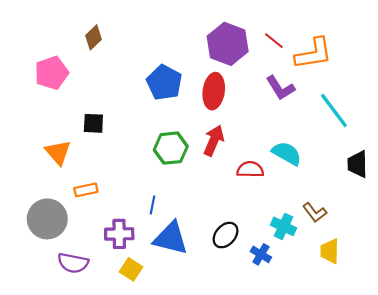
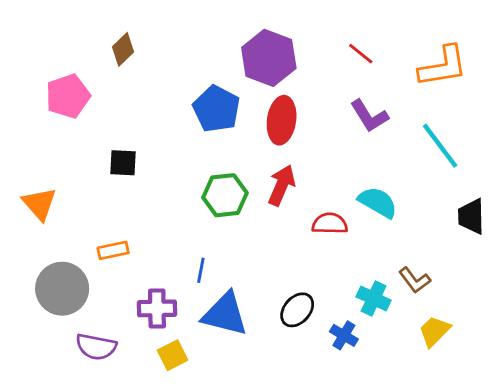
purple hexagon: (228, 44) -> (269, 58), moved
orange L-shape: (314, 54) -> (443, 66), moved
orange triangle: (58, 152) -> (39, 204), moved
yellow trapezoid: (330, 251) -> (434, 331), turned 44
yellow square: (131, 269) -> (173, 355), turned 30

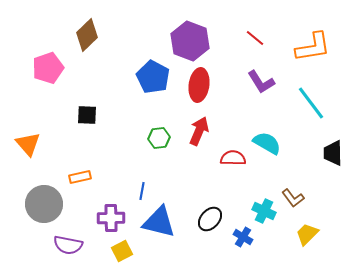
brown diamond: (123, 49) -> (87, 35), size x1.4
green hexagon: (225, 195) -> (159, 138), size x0.7

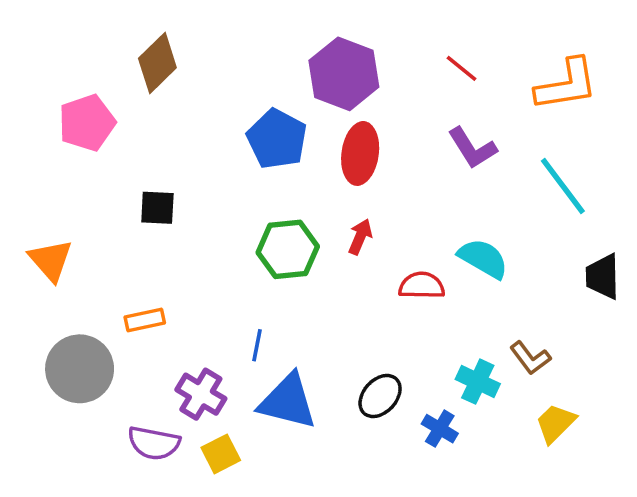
red arrow: (199, 131) -> (360, 237), size x0.7
green hexagon: (159, 138) -> (288, 249), size x1.5
purple cross: (111, 218) -> (201, 394), turned 32
purple semicircle: (68, 245) -> (154, 443), moved

